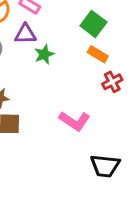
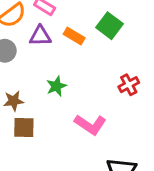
green star: (44, 54) -> (56, 86), moved
orange rectangle: (98, 54) -> (74, 36), moved

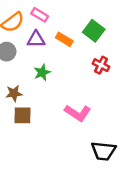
red cross: (129, 85) -> (101, 65), moved, turned -35
green star: (56, 86) -> (42, 72), moved

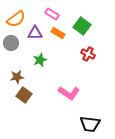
pink rectangle: (40, 15) -> (52, 14), moved
brown square: (23, 115) -> (24, 95), turned 35

